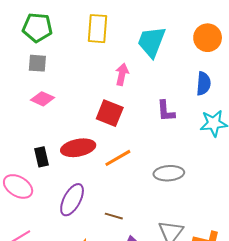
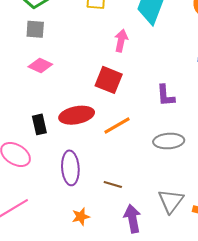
purple L-shape: (166, 111) -> (166, 95), moved
purple ellipse: (72, 200) -> (70, 168), turned -32

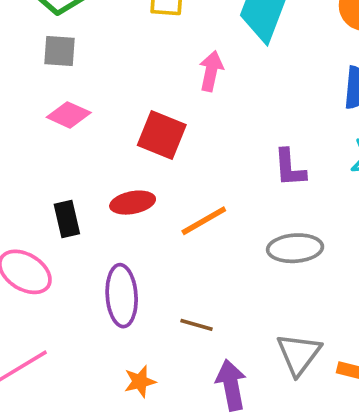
red square: (109, 80) -> (162, 135), moved
red ellipse: (77, 115) -> (133, 203), size x0.7

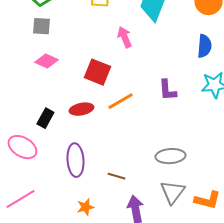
pink arrow: (211, 71) -> (124, 37), turned -35
black rectangle: (67, 219) -> (45, 118), turned 42
orange line: (204, 221) -> (120, 101), moved
gray ellipse: (295, 248) -> (170, 156), moved

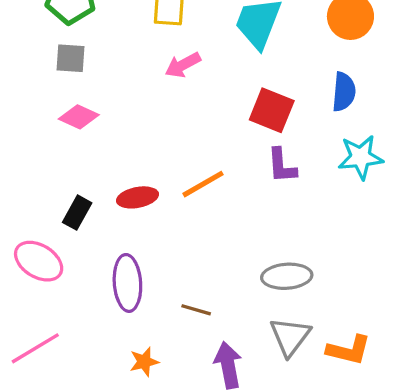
pink arrow: (124, 37) -> (183, 65), moved, turned -95
red square: (97, 72) -> (272, 110), moved

